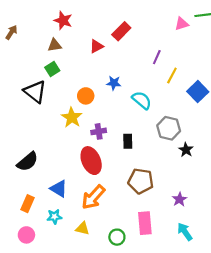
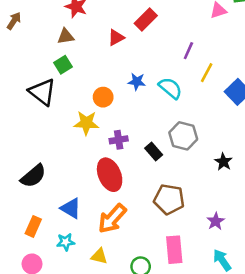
cyan semicircle: (142, 100) -> (170, 88), moved
yellow star: (72, 117) -> (86, 123), turned -30
gray hexagon: (169, 128) -> (183, 136), moved
black rectangle: (128, 141) -> (154, 151), turned -40

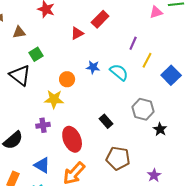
brown triangle: (66, 36) -> (19, 32), moved
gray hexagon: (183, 136) -> (143, 109), moved
purple cross: (119, 140) -> (43, 125), moved

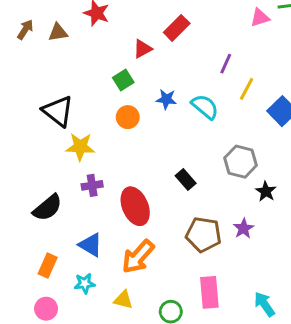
brown triangle: (19, 32) -> (58, 32), moved
green square: (36, 54) -> (123, 80), moved
yellow star: (54, 99) -> (80, 147), moved
purple star: (154, 175) -> (244, 228), moved

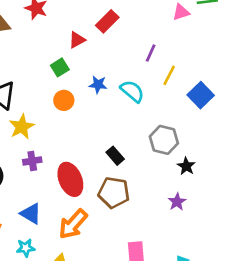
yellow star: (80, 147) -> (22, 127), turned -30
purple star: (244, 228) -> (177, 202), moved
brown pentagon: (203, 234) -> (114, 193), moved

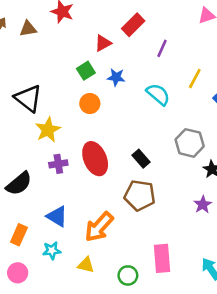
purple line: (151, 53) -> (162, 48), moved
blue star: (98, 85) -> (116, 77), moved
red ellipse: (70, 179) -> (95, 159), moved

